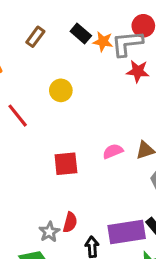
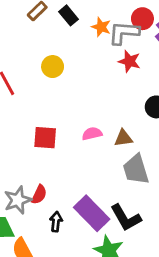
black rectangle: (81, 34) -> (68, 15), moved
gray star: (49, 232) -> (18, 200), size x1.4
purple rectangle: (127, 232) -> (92, 213), turned 44

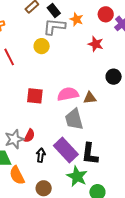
gray L-shape: (124, 33) -> (54, 27), moved
pink semicircle: (92, 134) -> (68, 94), size x1.5
gray trapezoid: (136, 169) -> (74, 119), moved
black L-shape: (126, 218) -> (90, 154), turned 35

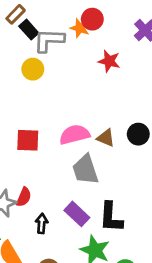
black rectangle: (54, 11) -> (29, 30), moved
red circle: (106, 14) -> (92, 19), moved
black circle: (114, 77) -> (138, 134), moved
brown triangle: (90, 98) -> (106, 138), turned 32
purple rectangle: (66, 150) -> (77, 214), size x0.7

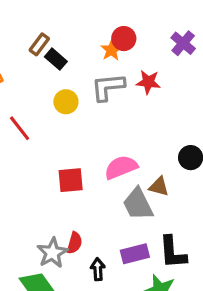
orange star: (80, 28) -> (111, 50), turned 30
gray L-shape: (49, 40) -> (108, 87), moved
brown triangle: (106, 138) -> (159, 186), moved
purple rectangle: (77, 214) -> (135, 254), turned -50

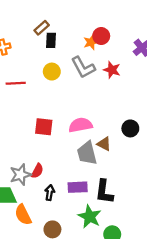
black rectangle: (56, 59) -> (51, 40), turned 40
gray L-shape: (108, 87) -> (83, 67), turned -125
red line: (20, 128) -> (16, 83), turned -66

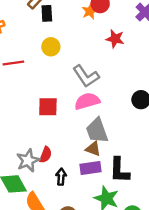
gray L-shape: (83, 67) -> (86, 76), moved
brown triangle: (104, 144) -> (93, 149), moved

